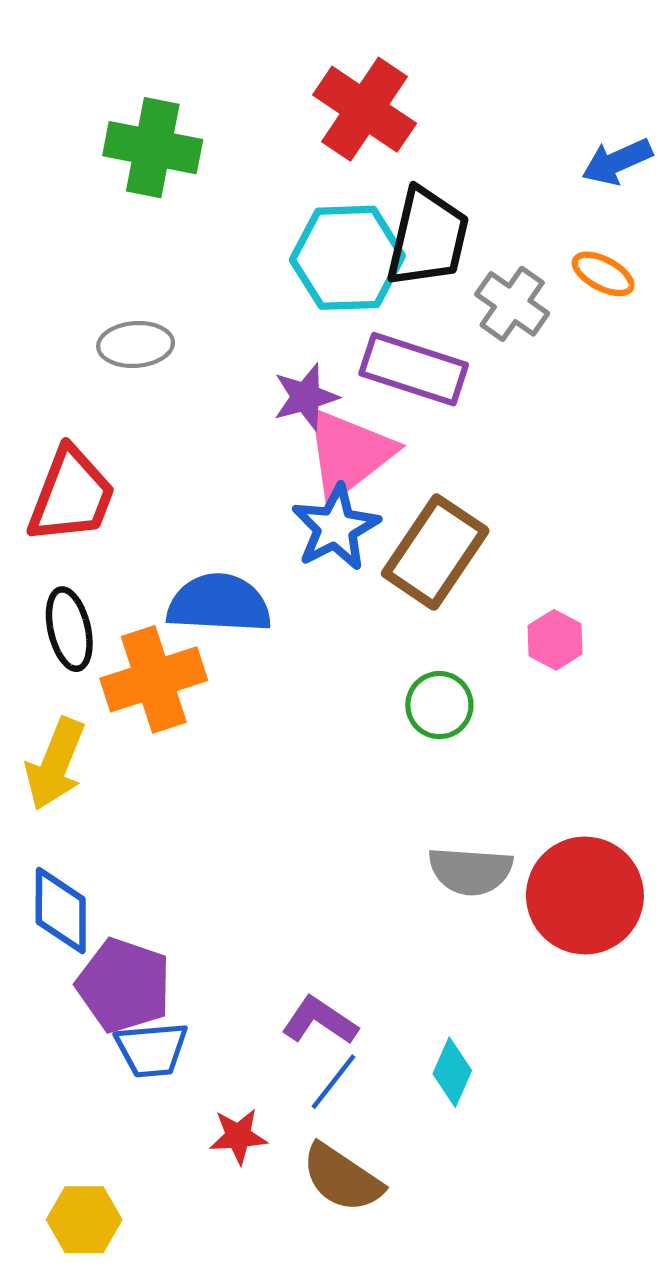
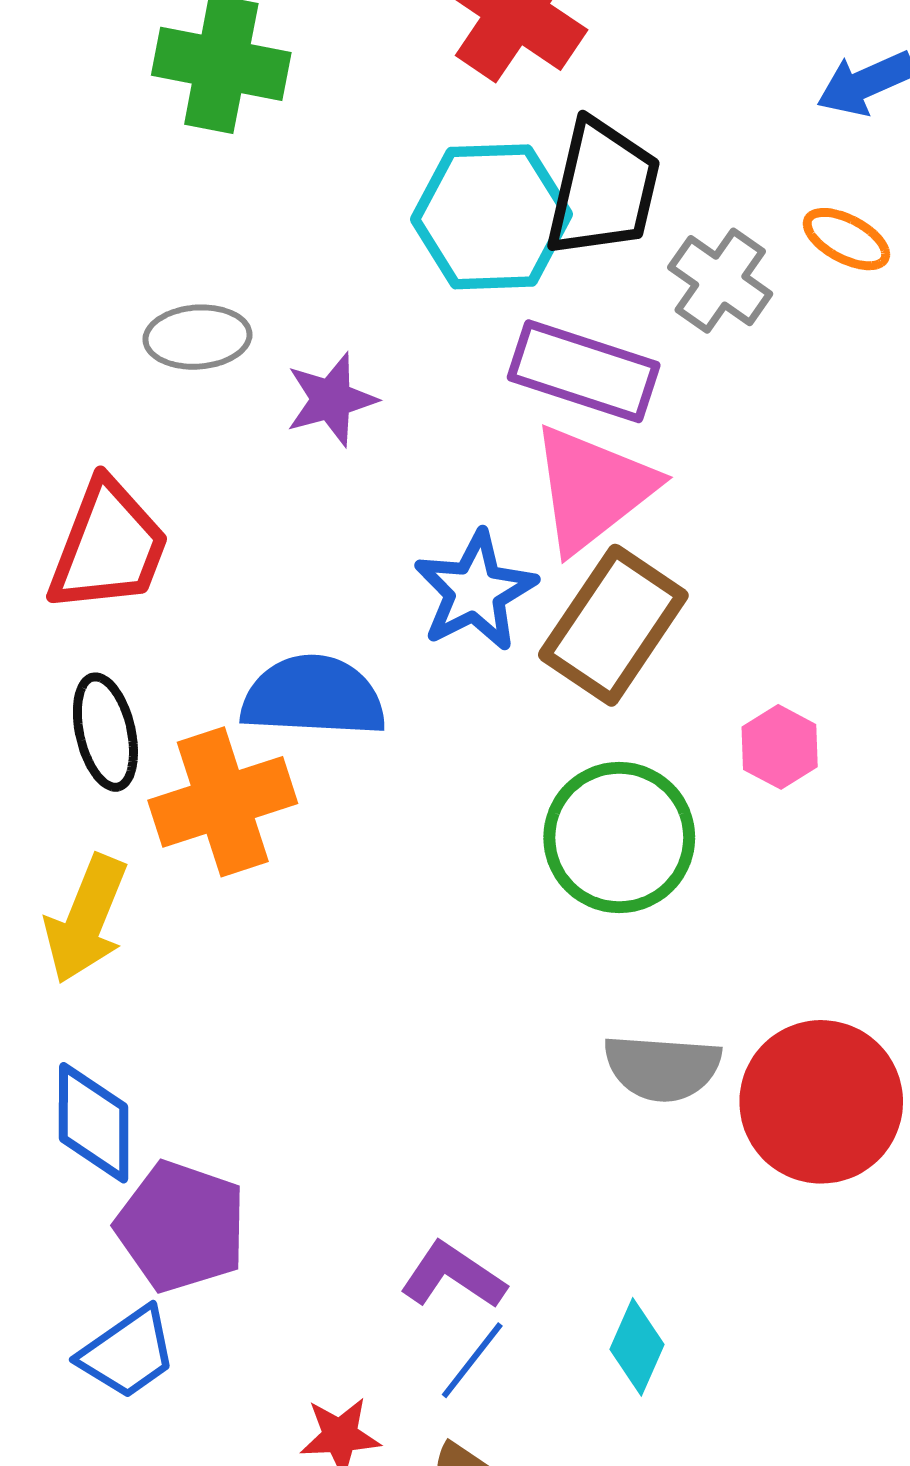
purple star: (306, 397) -> (331, 399), moved
pink triangle: (348, 454) -> (593, 489), moved
green circle: (439, 705) -> (619, 838), size x1.6
blue trapezoid: (152, 1050) -> (128, 1353), moved, turned -30

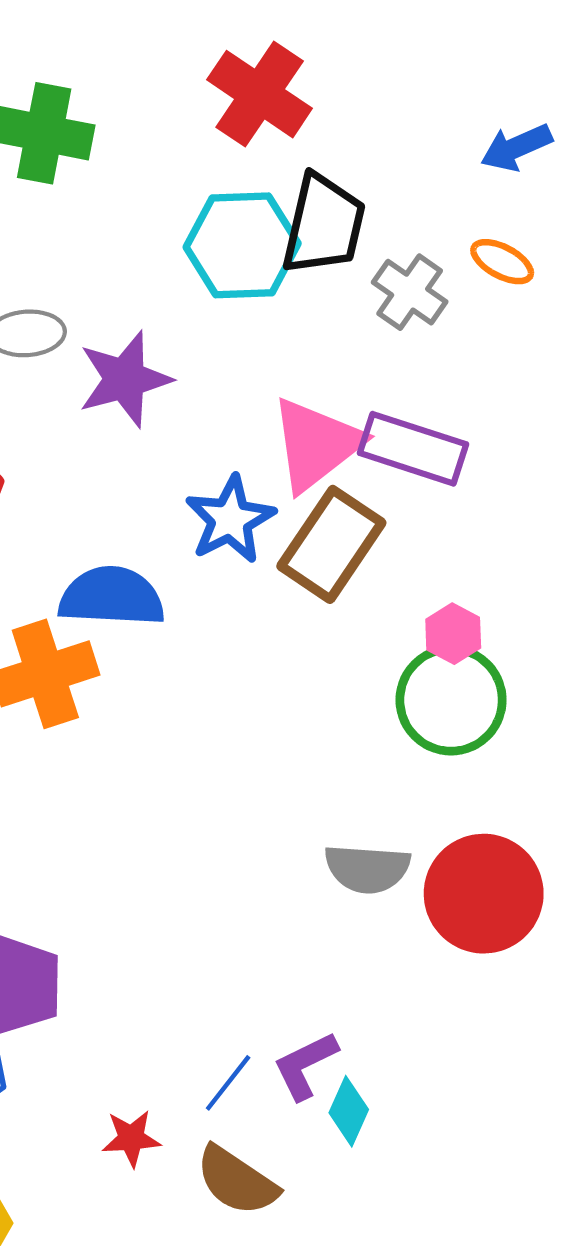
purple rectangle: (584, 371) -> (413, 449), moved
purple star: (331, 399) -> (125, 379), size x1.4
green circle: (619, 838) -> (451, 700), moved
purple L-shape: (453, 1276) -> (305, 1065), moved, turned -60
cyan diamond: (637, 1347) -> (349, 1111), moved

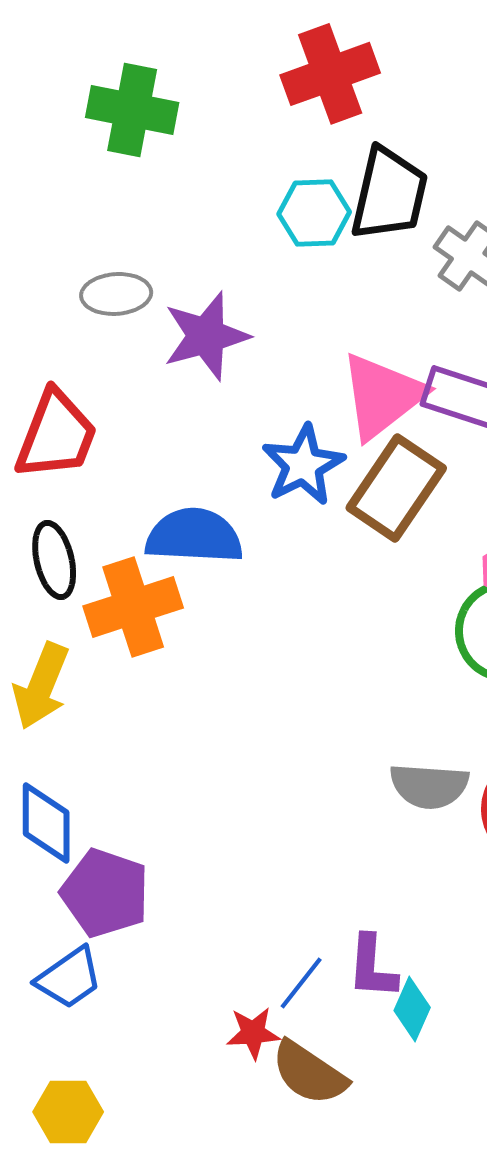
red cross: (260, 94) -> (330, 74), turned 36
cyan hexagon: (242, 245) -> (314, 213), size x0.7
purple L-shape: (305, 1065) -> (372, 967), turned -60
red star: (131, 1138) -> (253, 1033), moved

